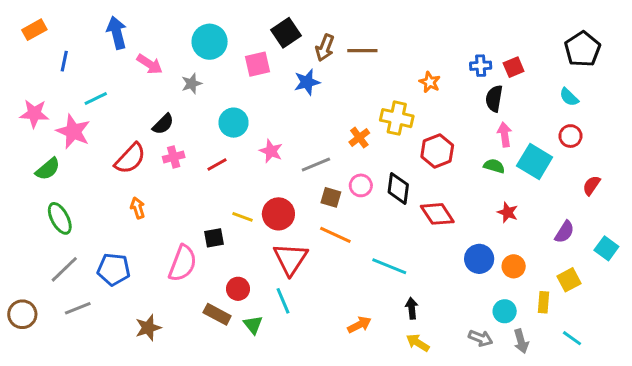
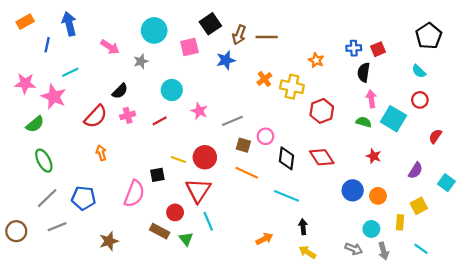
blue arrow: (117, 33) -> (69, 24), moved
orange cross: (359, 138) -> (264, 79), moved
black diamond: (398, 188) -> (286, 158), moved
red triangle: (290, 259) -> (198, 190), moved

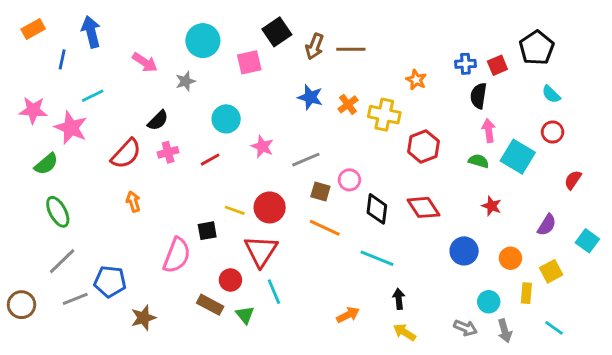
black pentagon: (429, 36) -> (537, 48), moved
blue star: (226, 60) -> (310, 97), moved, turned 30
orange circle: (378, 196) -> (510, 258), moved
blue pentagon: (84, 198) -> (110, 281), moved

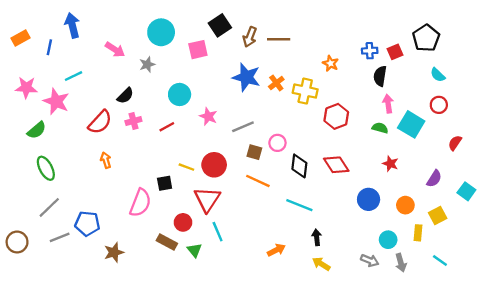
orange rectangle: (33, 29) -> (20, 38), moved
blue star: (310, 97) -> (246, 77), size x1.4

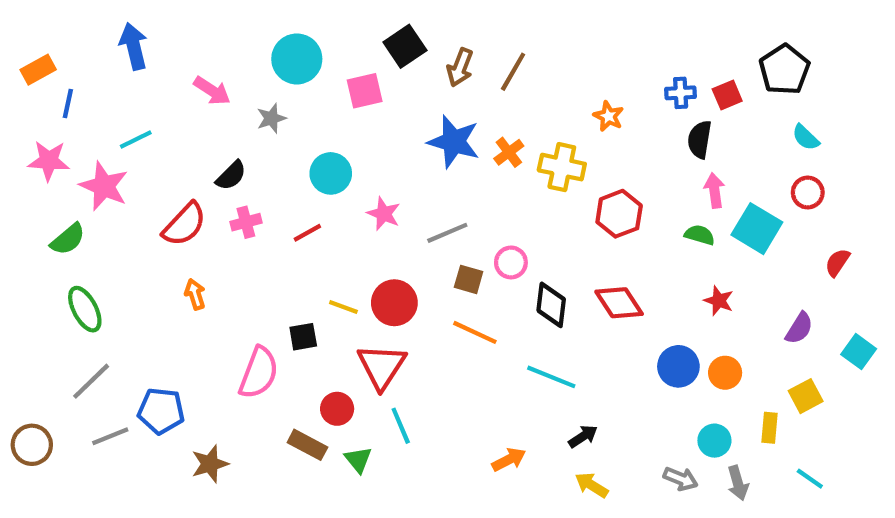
brown line: (279, 39) -> (513, 72), turned -60
blue line: (49, 47) -> (68, 103), moved
orange circle: (405, 205) -> (725, 373), moved
black arrow: (317, 237) -> (583, 436), turned 63

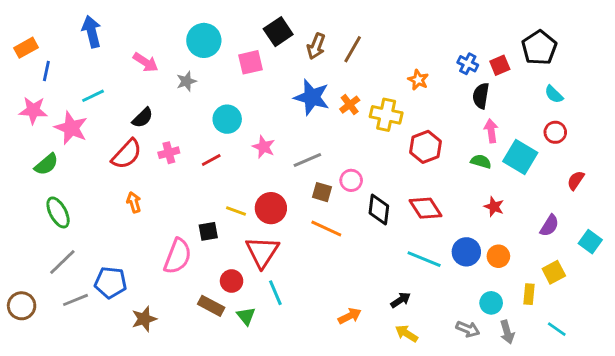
blue cross: (681, 93) -> (468, 64), turned 30
black semicircle: (231, 176) -> (143, 118), moved
cyan line: (551, 377) -> (424, 259), moved

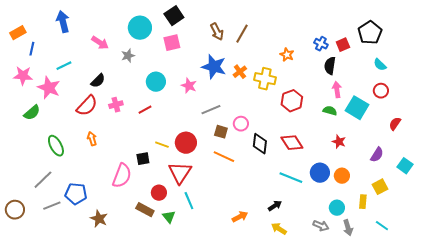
black square: (278, 32) -> (174, 16), moved
brown arrow: (316, 46) -> (217, 32), turned -48
pink star: (264, 147) -> (189, 86), moved
green ellipse: (58, 212) -> (56, 146), moved
brown star: (144, 319) -> (99, 219), turned -30

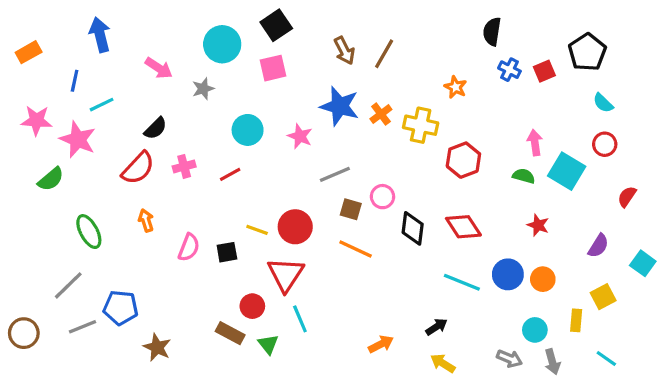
blue line: (32, 49) -> (75, 81), moved
black semicircle: (330, 66) -> (492, 32), moved
pink semicircle: (122, 176) -> (189, 247), moved, size x0.7

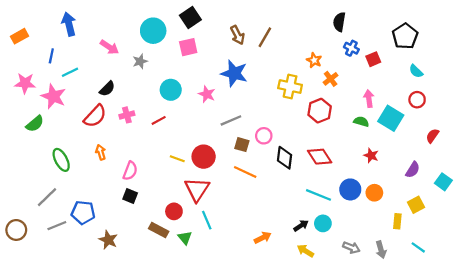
red square: (544, 71) -> (373, 59), moved
orange cross: (381, 114) -> (331, 79), moved
black square: (227, 252) -> (130, 196), moved, turned 32
cyan circle: (535, 330) -> (323, 223), moved

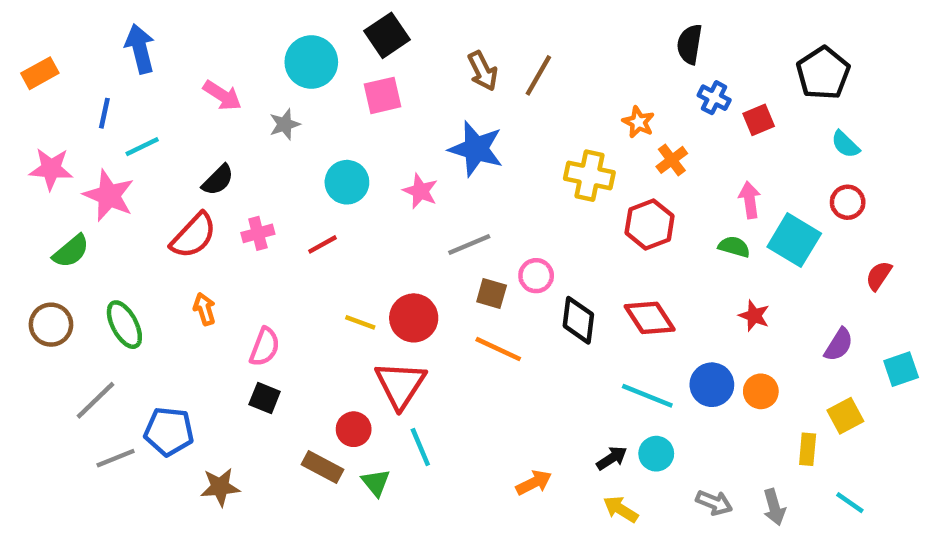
cyan square: (443, 182) -> (901, 369), turned 35
brown circle: (16, 230) -> (51, 325), moved
brown star: (108, 240) -> (220, 487), turned -30

